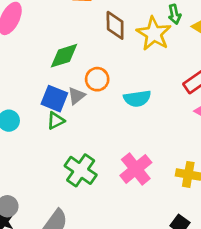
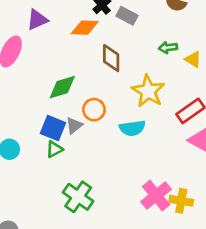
green arrow: (174, 14) -> (168, 48), turned 96
yellow star: (154, 34) -> (148, 91), moved
pink cross: (136, 169) -> (156, 196), moved

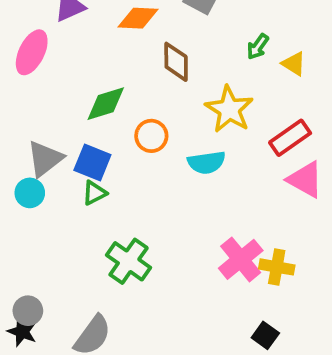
green arrow: (168, 48) -> (258, 47), turned -48
gray triangle: (74, 125) -> (45, 159), moved, size x1.5

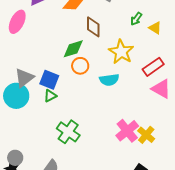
green diamond: (106, 104) -> (73, 49), moved
cyan circle: (30, 193) -> (16, 96), size x1.6
yellow cross: (277, 267) -> (146, 135), turned 30

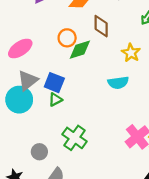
pink ellipse: (17, 22) -> (20, 48), moved, turned 30
yellow star: (121, 52) -> (131, 53), size x0.7
orange circle: (80, 66) -> (67, 38), moved
gray circle: (15, 158) -> (39, 152), moved

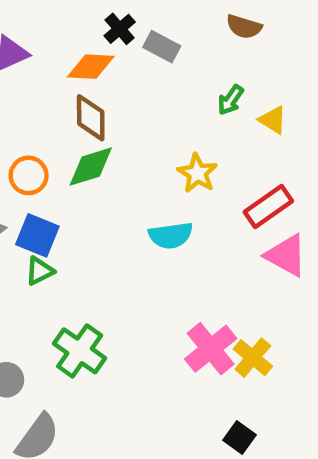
brown diamond: (101, 26) -> (91, 118), moved
orange circle: (67, 38) -> (29, 175), moved

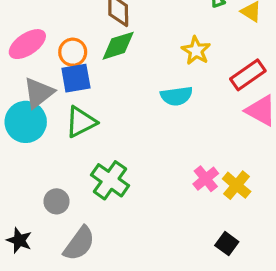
blue square: (37, 235) -> (76, 78), moved, turned -32
green triangle: (40, 271) -> (81, 122), size x1.5
pink cross: (211, 349) -> (206, 179), size x0.7

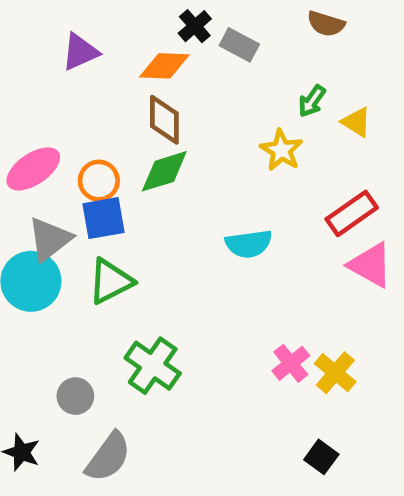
yellow star: (196, 51) -> (281, 150), moved

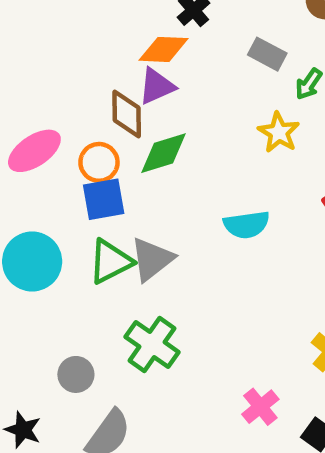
gray rectangle: (239, 45) -> (267, 54), moved
purple triangle: (80, 52) -> (157, 86), moved
brown diamond: (164, 120) -> (127, 114), moved
gray triangle: (50, 239) -> (152, 259), moved
pink cross: (291, 363) -> (260, 407), moved

